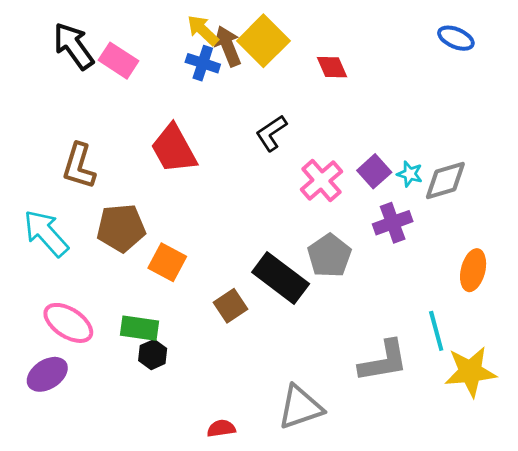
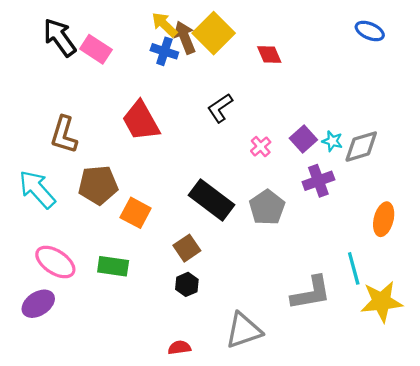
pink cross: (321, 181) -> (261, 147), size x0.6
black rectangle: (281, 278) -> (211, 200), moved
black hexagon: (153, 355) -> (187, 284), moved

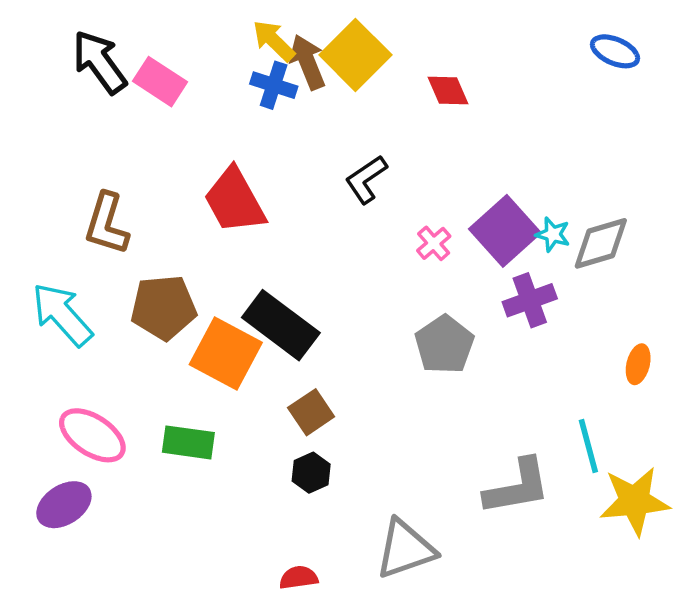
purple square: (303, 139) -> (505, 231), size x1.5
black rectangle: (211, 200) -> (281, 325), moved
orange square: (136, 213) -> (226, 354), size x1.4
orange ellipse: (384, 219) -> (638, 364), size x0.7

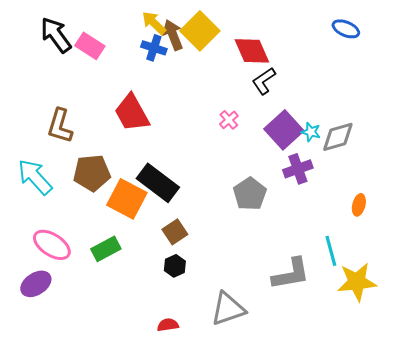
red diamond: (448, 90) -> (252, 51), size x1.5
black L-shape: (366, 179) -> (264, 81), moved
pink cross: (434, 243) -> (229, 120), moved
green rectangle: (188, 442) -> (106, 249), turned -36

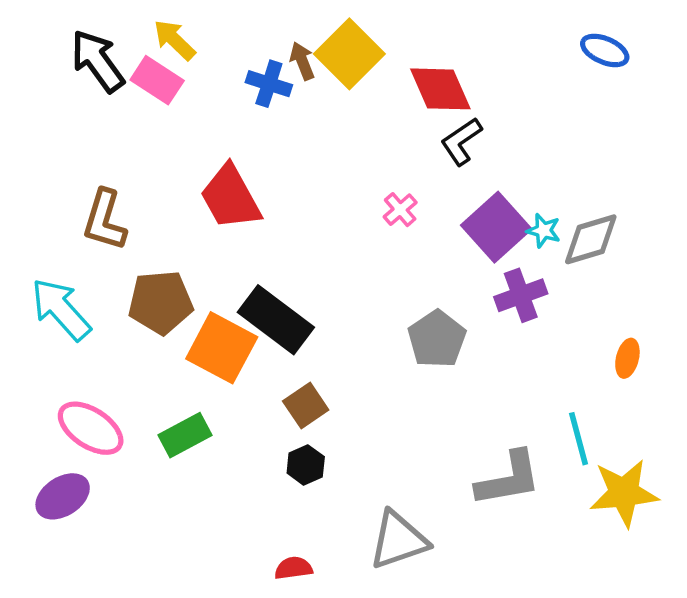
yellow arrow: (154, 23) -> (175, 40), moved
brown arrow: (173, 35) -> (302, 61), size x0.7

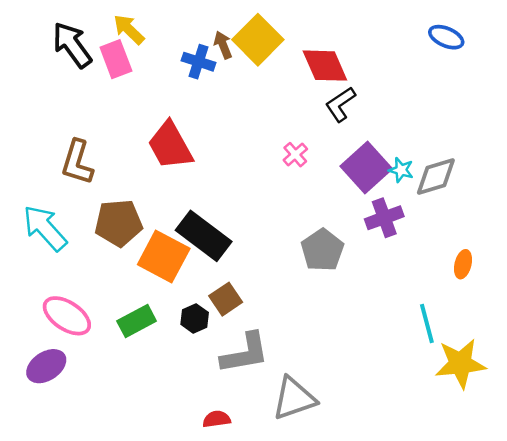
pink rectangle: (157, 80) -> (116, 59), turned 36
black hexagon: (306, 465) -> (195, 318), moved
gray L-shape: (509, 479) -> (245, 353), moved

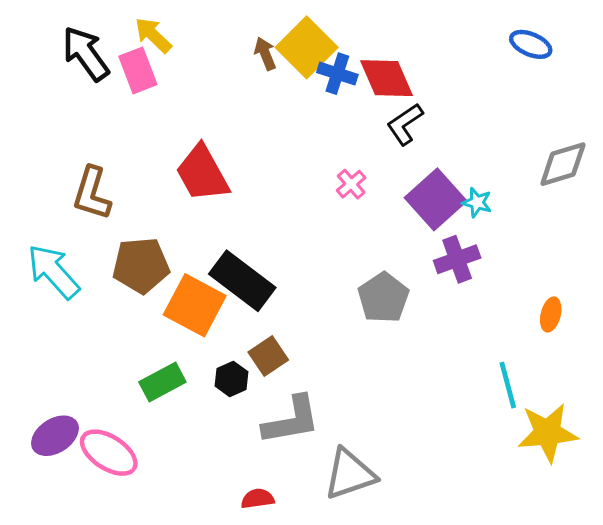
blue cross: (198, 62) -> (337, 74), moved
gray diamond: (436, 176) -> (563, 164), moved
pink ellipse: (67, 316) -> (109, 453), moved

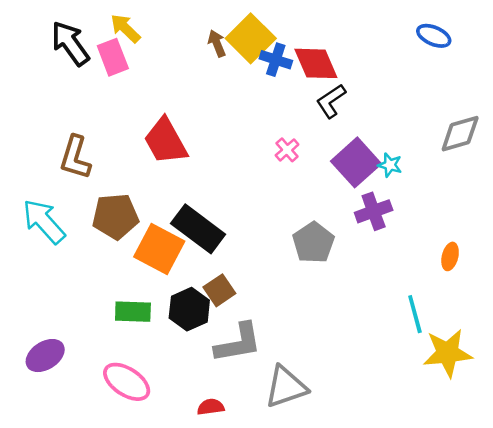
black hexagon: (231, 379) -> (189, 309), size x1.5
green rectangle: (162, 382) -> (133, 312), turned 30
pink ellipse: (109, 453) -> (127, 382), moved

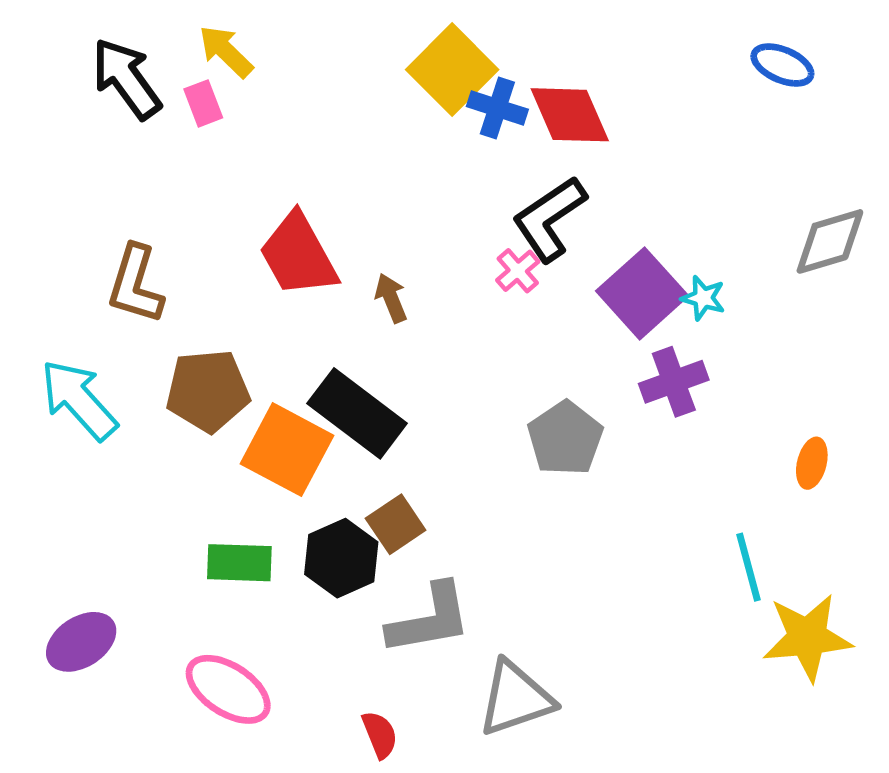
brown arrow: (217, 43) -> (391, 298), moved
pink rectangle: (113, 57) -> (203, 103), size x0.7
black L-shape: (331, 101) -> (549, 219), moved, size x1.4
red semicircle: (211, 407) -> (380, 735), turned 76

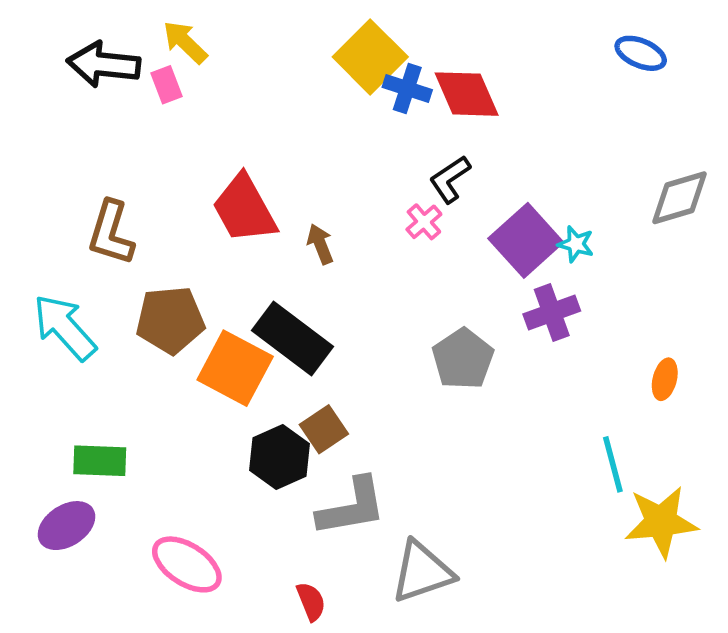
black arrow: (126, 79) -> (104, 64), turned -48
black L-shape: (549, 219) -> (450, 179), size x0.7
green rectangle: (239, 563) -> (100, 461), moved

